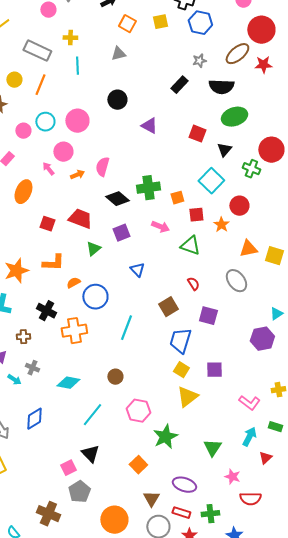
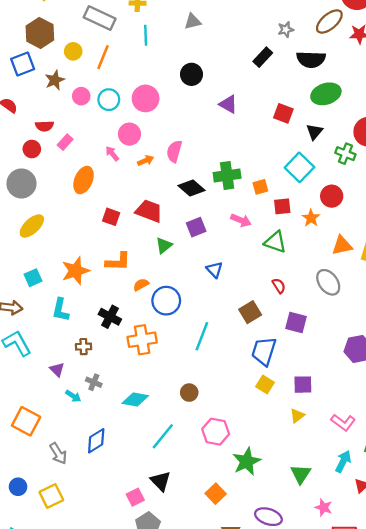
pink circle: (23, 131) -> (81, 96), moved
yellow triangle: (187, 397) -> (297, 416), moved, size x0.6

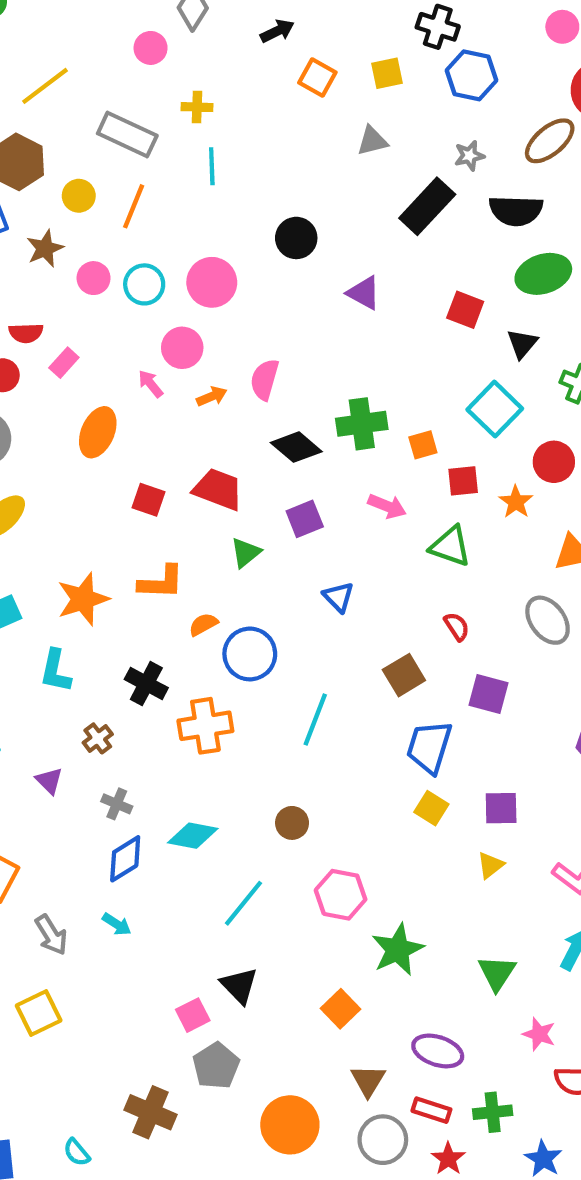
gray triangle: (193, 21) -> (372, 141), moved
black rectangle: (263, 57) -> (427, 206), size x1.5
brown cross: (84, 347) -> (98, 738), turned -35
cyan arrow: (73, 396) -> (117, 924), moved
blue diamond: (96, 441) -> (125, 859), moved

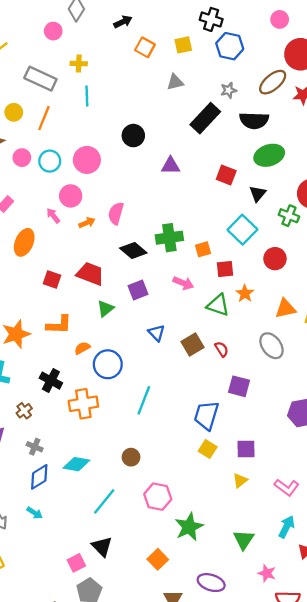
purple triangle: (364, 293) -> (170, 166), turned -30
orange star: (516, 502) -> (245, 293), moved
brown square: (404, 675) -> (193, 345), moved

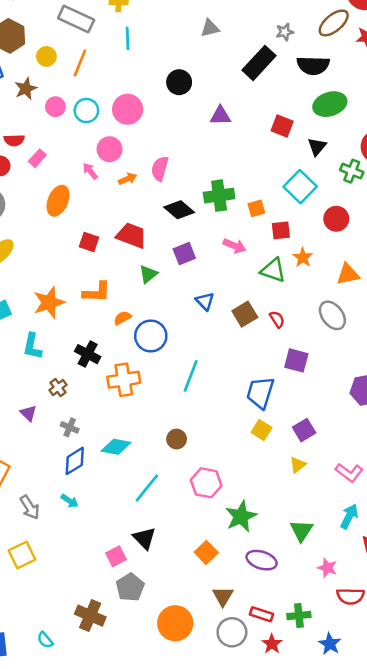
gray triangle: (175, 82) -> (210, 28), moved
purple square: (246, 449) -> (304, 430), turned -30
purple ellipse: (211, 583) -> (262, 560), moved

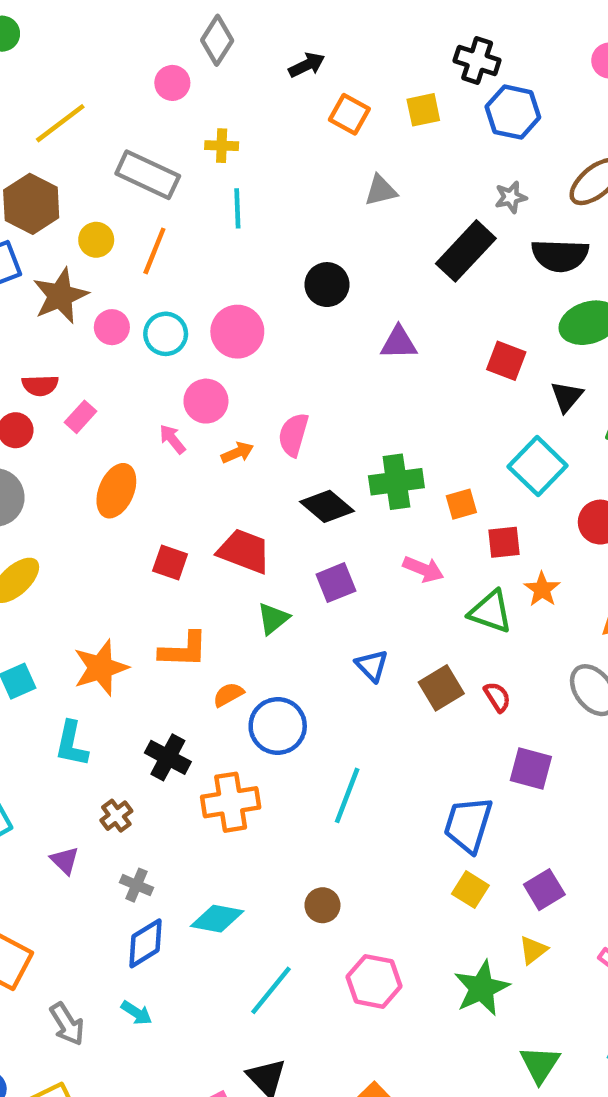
brown star: (26, 89) -> (60, 296), size x1.4
green star: (241, 516) -> (482, 988), moved

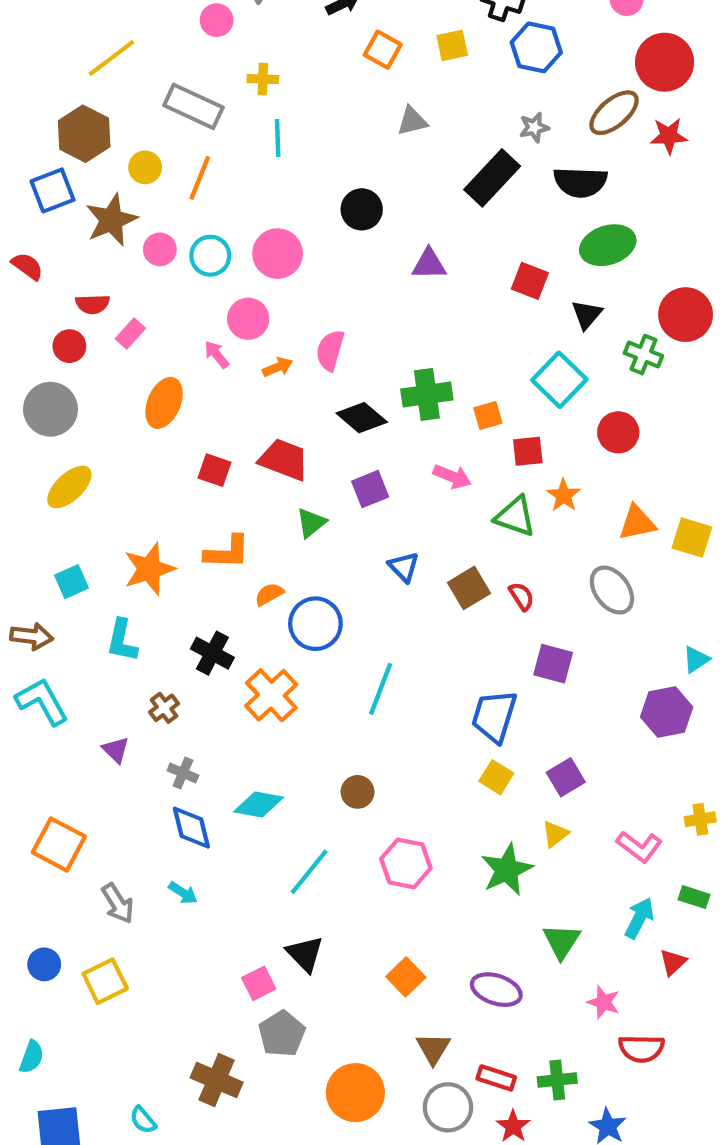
orange cross: (231, 802) -> (271, 695), turned -34
blue diamond: (145, 943) -> (191, 828), turned -72

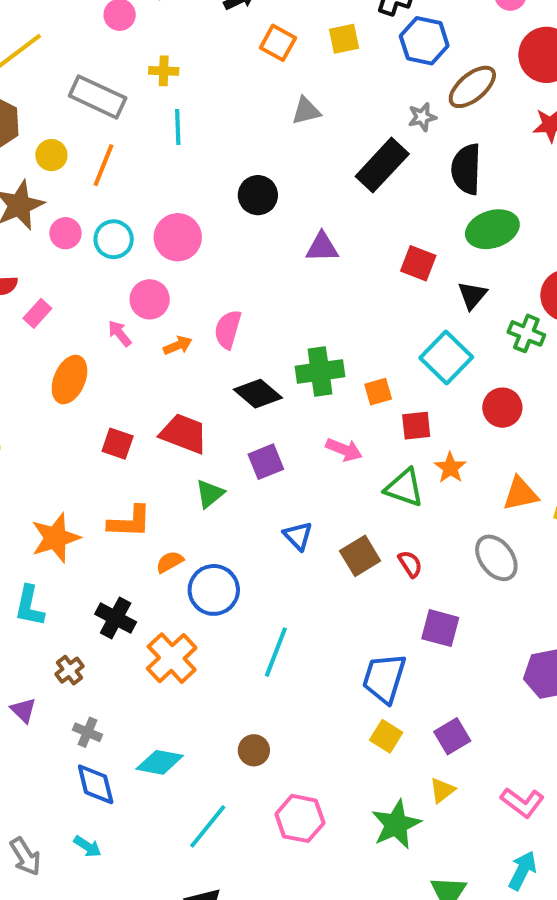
brown ellipse: (614, 113) -> (472, 87), moved
black semicircle: (580, 182) -> (466, 169), turned 90

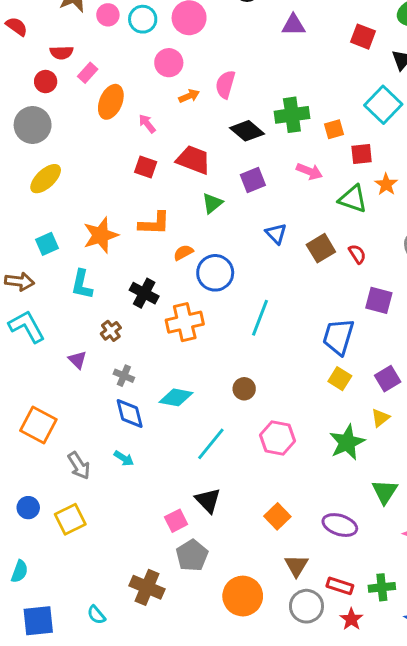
pink arrow: (120, 333) -> (147, 124), moved
orange ellipse: (69, 380) -> (111, 102), moved
orange cross: (172, 658) -> (185, 322), turned 30

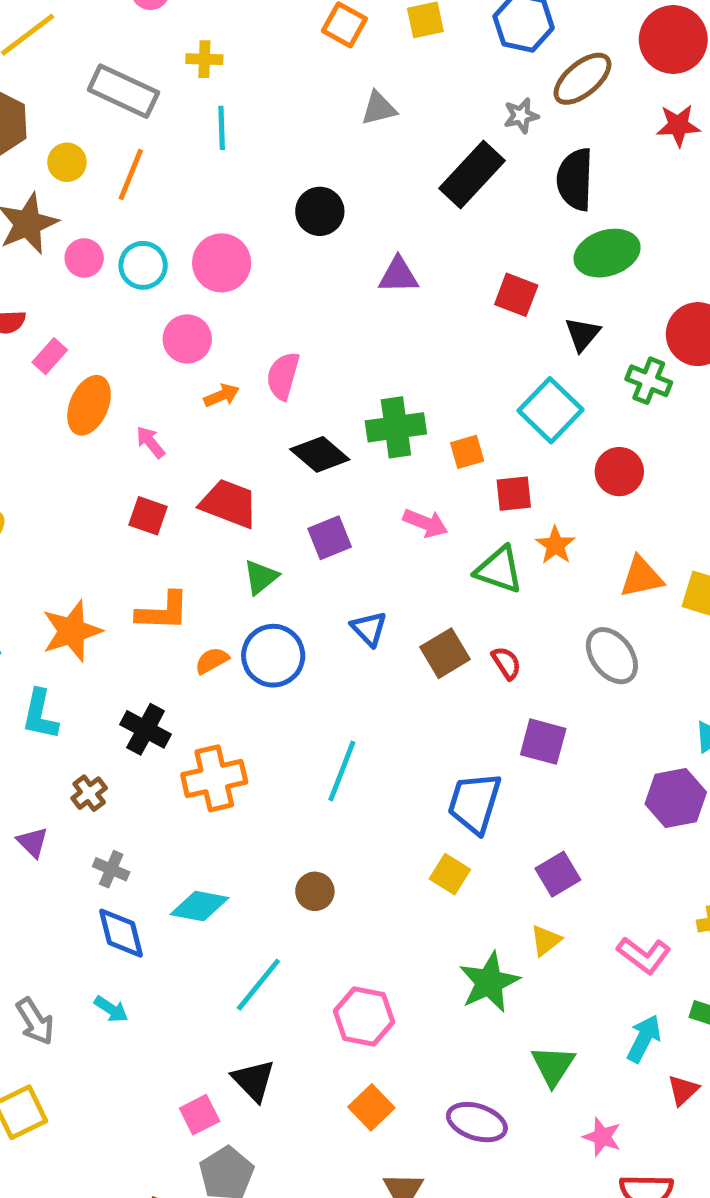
blue circle: (215, 273) -> (273, 656), moved
yellow square: (340, 379) -> (450, 874), moved
pink hexagon: (277, 438) -> (364, 1017), moved

